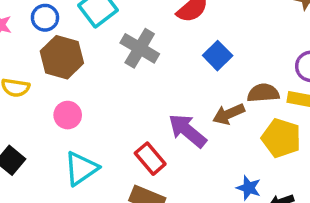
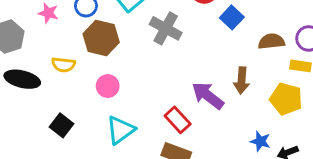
blue square: (218, 56) -> (232, 17), moved
brown semicircle: (263, 93) -> (271, 41), moved
brown arrow: (229, 114) -> (242, 81), turned -60

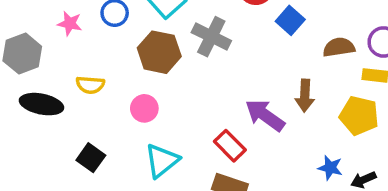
brown hexagon: (101, 38) -> (159, 52), moved

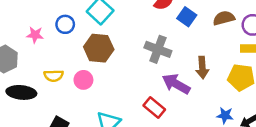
gray cross: (211, 37) -> (158, 49), moved
brown semicircle: (339, 47) -> (224, 18), moved
pink circle: (144, 108) -> (83, 80), moved

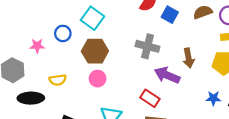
pink circle: (83, 80) -> (98, 79), moved

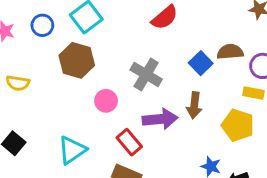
blue square: (170, 15) -> (201, 63), moved
purple arrow: (167, 75) -> (160, 119), turned 135
pink circle: (98, 79) -> (106, 101), moved

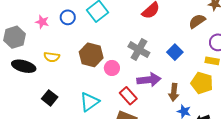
brown semicircle: (230, 52) -> (197, 21), moved, turned -30
brown hexagon: (77, 60) -> (91, 55), moved
blue square: (201, 63) -> (175, 52), moved
brown arrow: (194, 105) -> (174, 92), moved

